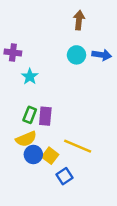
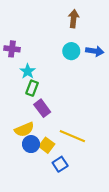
green rectangle: (30, 115) -> (32, 88), moved
purple rectangle: (45, 116) -> (42, 108), turned -42

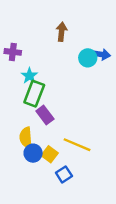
brown arrow: (74, 19) -> (62, 32), moved
cyan circle: (71, 51) -> (88, 58), moved
green rectangle: (32, 88) -> (34, 94), size x1.5
yellow semicircle: (24, 129) -> (26, 138), turned 108

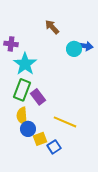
brown arrow: (62, 32) -> (52, 27), turned -49
cyan star: (29, 76) -> (25, 64), size x1.6
green rectangle: (34, 94) -> (22, 90), moved
yellow square: (50, 154) -> (40, 139), moved, turned 32

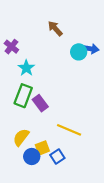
purple cross: (11, 44) -> (11, 47), turned 32
cyan star: (25, 64) -> (26, 68), size x0.7
yellow semicircle: (22, 116) -> (21, 137), moved, turned 42
blue circle: (28, 129) -> (32, 157), moved

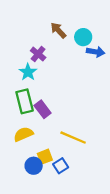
purple cross: (11, 47) -> (38, 54), moved
cyan circle: (79, 52) -> (83, 37), moved
green rectangle: (23, 96) -> (25, 101), turned -35
yellow semicircle: (21, 137) -> (23, 134), moved, turned 30

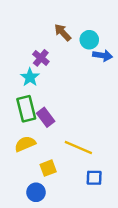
blue circle: (34, 166) -> (36, 192), moved
blue square: (61, 166) -> (94, 178), moved, turned 35

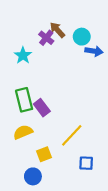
purple cross: (41, 58) -> (46, 38), moved
cyan star: (30, 77) -> (23, 55), moved
yellow line: (78, 147) -> (72, 135), turned -70

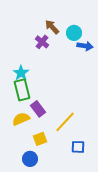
purple cross: (46, 38) -> (42, 42), moved
cyan star: (23, 55) -> (21, 73), moved
purple rectangle: (42, 108) -> (38, 109), moved

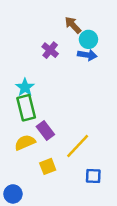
brown arrow: (52, 27) -> (73, 25), moved
blue arrow: (85, 46) -> (87, 55), moved
blue circle: (30, 159) -> (13, 194), moved

